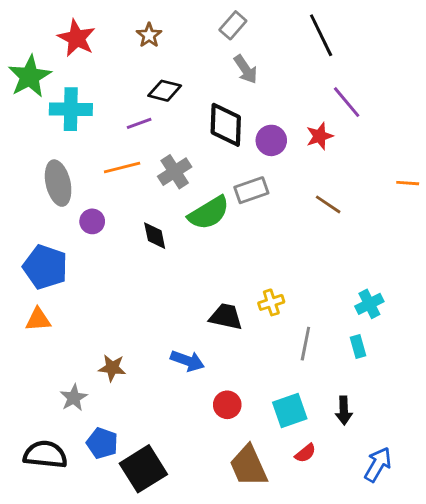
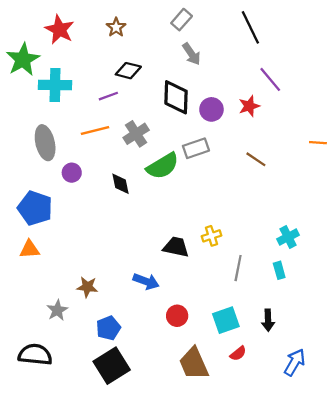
blue pentagon: (102, 443) -> (108, 328), moved, turned 30

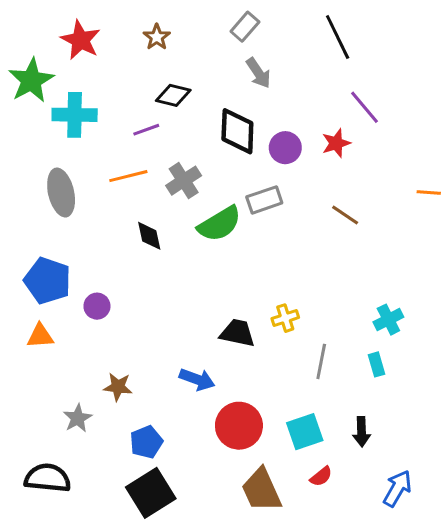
purple circle: (72, 173) -> (97, 306), moved
black diamond: (121, 184) -> (149, 236), moved
red circle: (177, 316) -> (239, 426), size x1.6

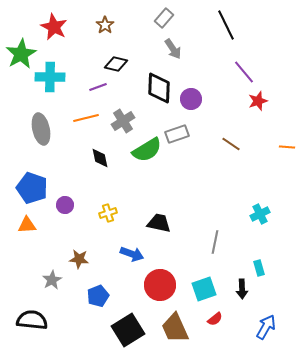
red star: (336, 143) -> (258, 101), moved
orange line: (429, 193) -> (287, 147), moved
yellow cross: (285, 318) -> (108, 213), moved
cyan rectangle: (376, 364) -> (259, 268), moved
black square: (151, 493) -> (128, 330), moved

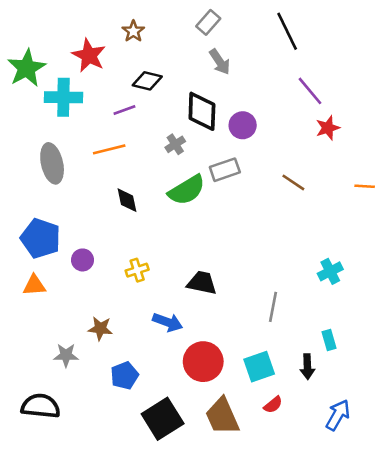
red star: (54, 27) -> (89, 55), moved
gray cross: (123, 121) -> (175, 144), moved, size x0.7
gray star: (52, 280) -> (66, 355), turned 30

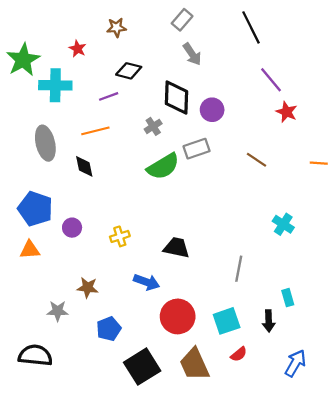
brown star: (133, 31) -> (116, 27), turned 30
red star: (89, 55) -> (78, 49), size x0.6
red star: (328, 128) -> (287, 112), turned -30
black diamond: (127, 200) -> (84, 166), moved
cyan cross: (330, 271) -> (283, 224), moved, turned -30

